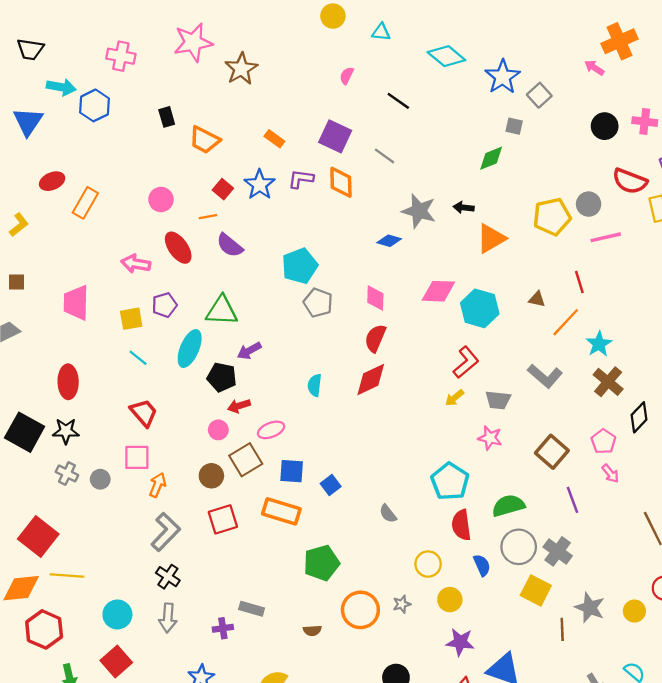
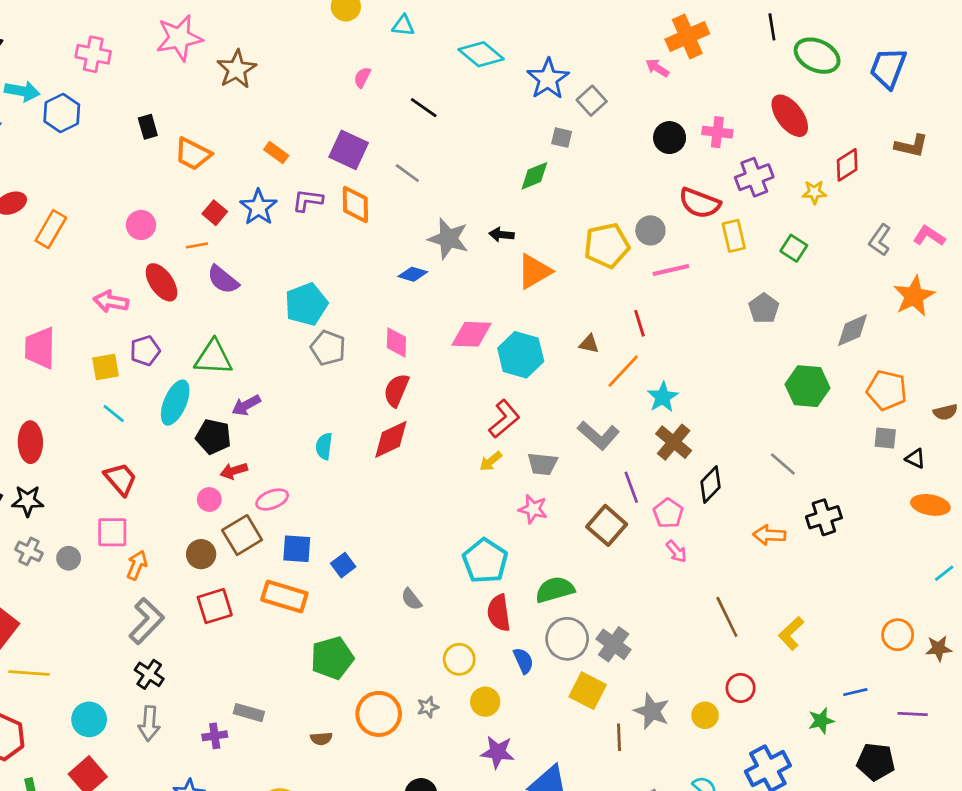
purple line: (573, 500) -> (631, 487), moved

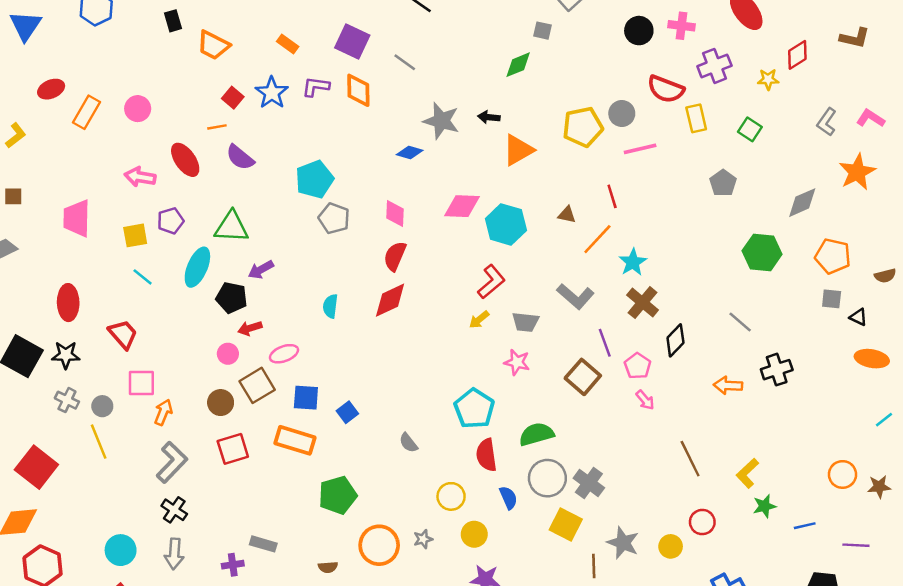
pink circle: (141, 225) -> (138, 109), moved
red trapezoid: (120, 479) -> (123, 334), moved
yellow line: (29, 673) -> (99, 442), moved, turned 64
green star: (821, 721) -> (764, 506), moved

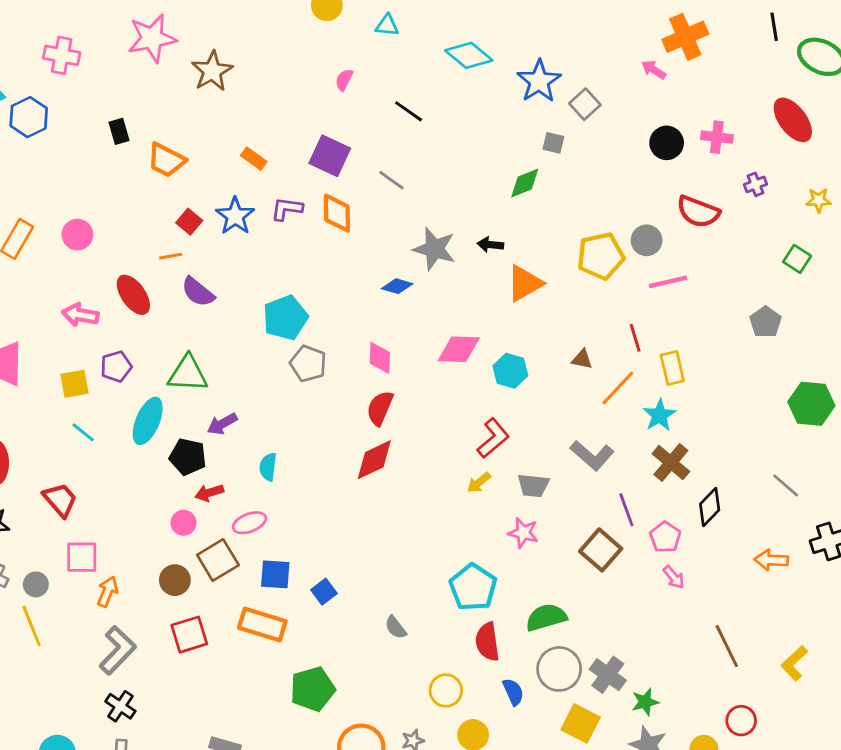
purple cross: (714, 66) -> (756, 184), size x0.6
yellow rectangle: (696, 118) -> (672, 368), moved
cyan hexagon: (506, 224) -> (510, 371), size x0.7
cyan semicircle: (330, 306) -> (268, 467), moved
green star: (764, 506) -> (645, 702), moved

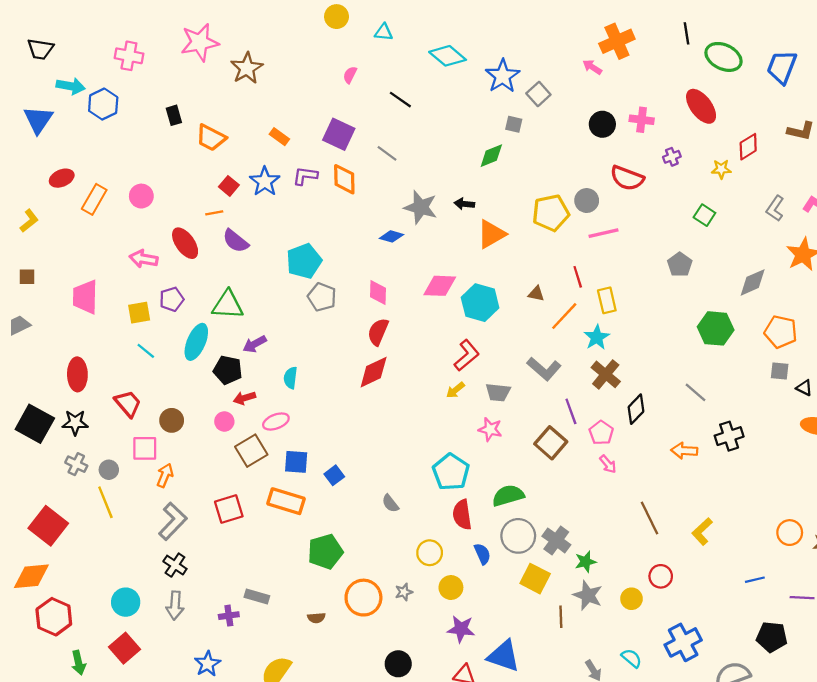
cyan hexagon: (510, 371) -> (480, 303), size x1.4
brown circle: (175, 580) -> (172, 420), moved

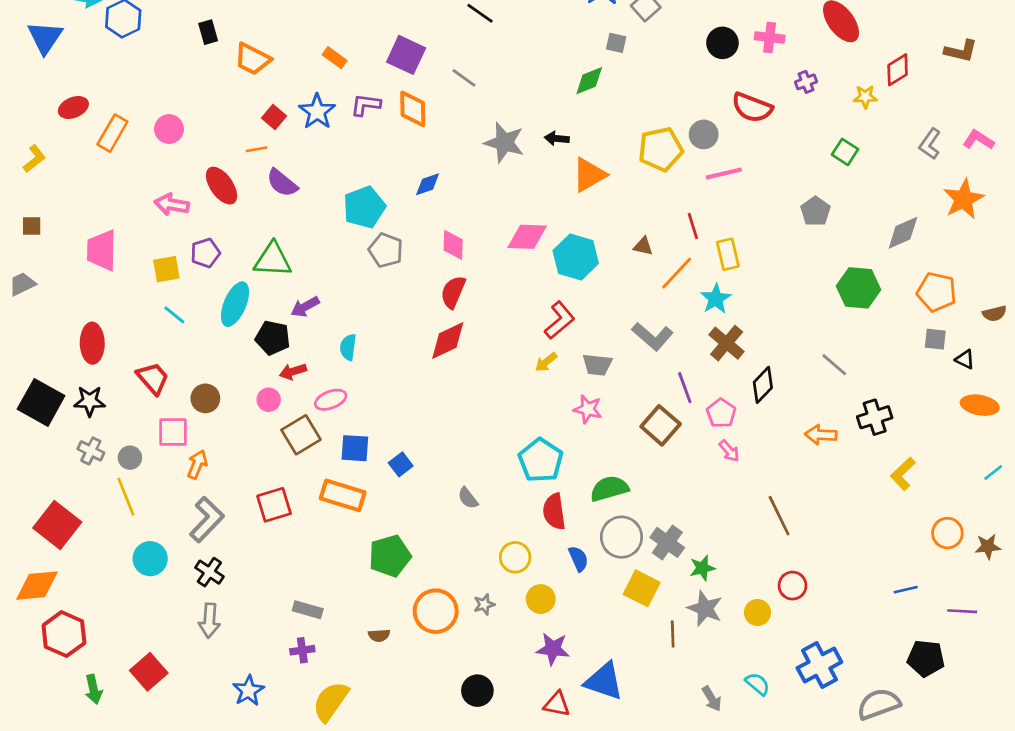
blue diamond: (391, 236) -> (428, 184), moved, turned -35
yellow L-shape: (702, 531) -> (903, 474), moved
cyan circle: (126, 602) -> (150, 559), moved
purple cross: (229, 616) -> (302, 650), moved

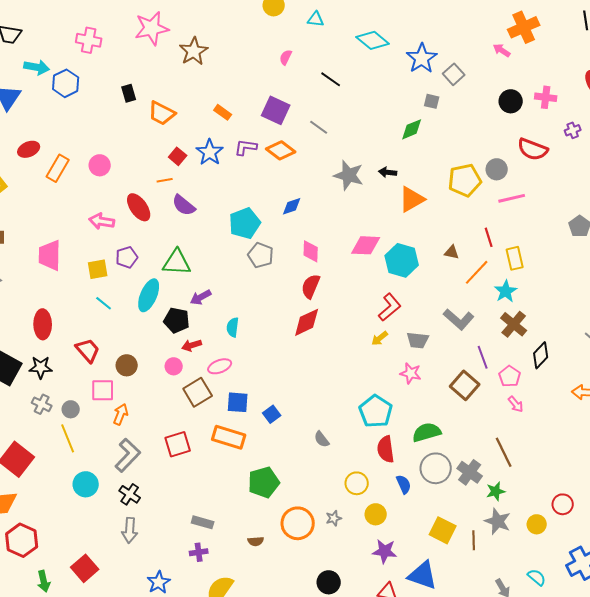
orange diamond: (413, 109) -> (281, 150), turned -52
brown line: (779, 516) -> (504, 452), moved
yellow square: (642, 588) -> (443, 530), moved

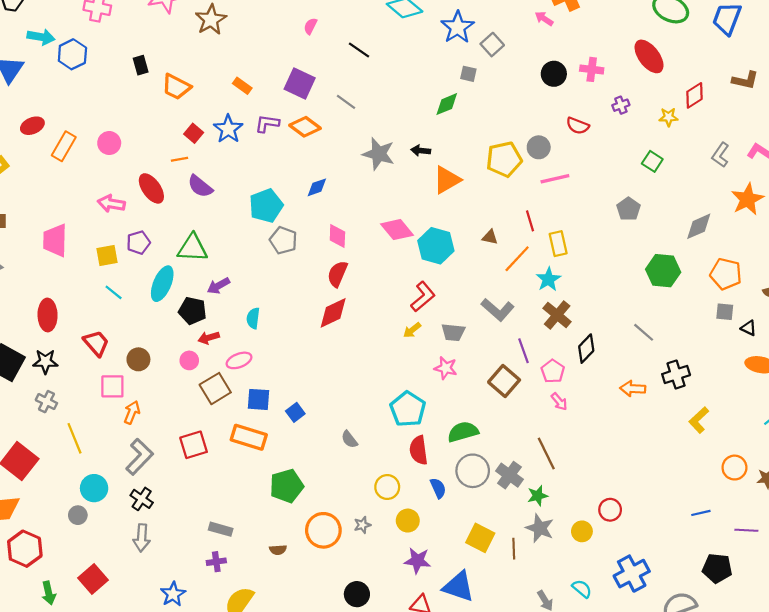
red semicircle: (533, 149) -> (578, 126), size x0.7
pink diamond: (366, 245) -> (397, 230), turned 48
gray circle: (71, 409) -> (78, 515), moved

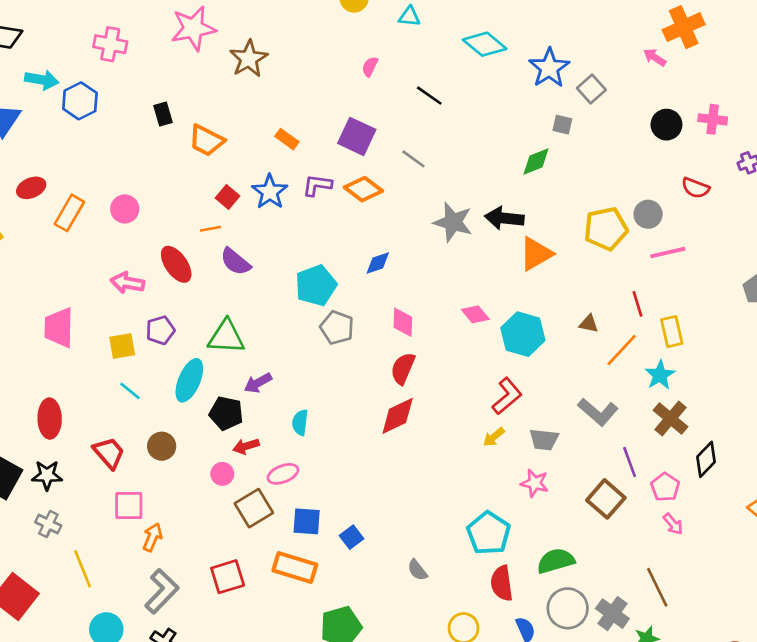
black arrow: (421, 151) -> (504, 218), size x1.6
pink diamond: (397, 230) -> (475, 314), size x0.7
brown circle: (138, 359) -> (162, 446), moved

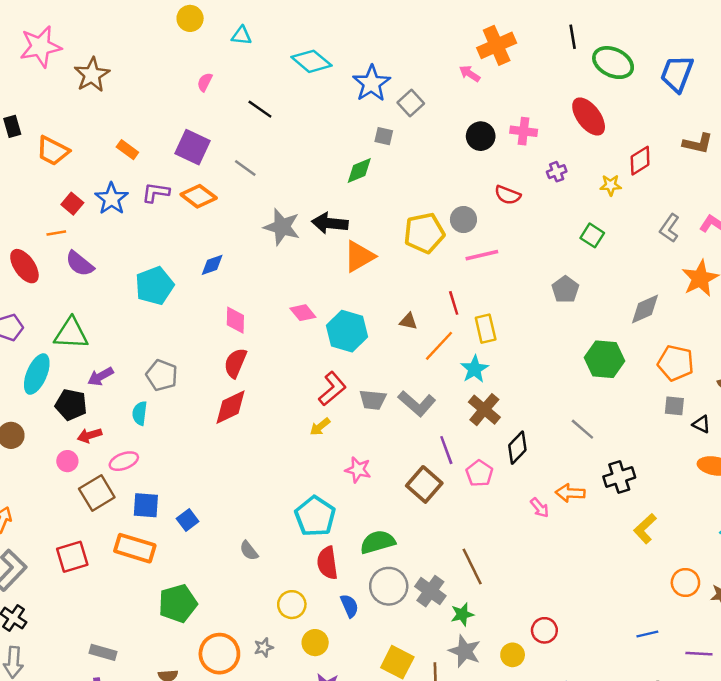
gray pentagon: (337, 328) -> (162, 375), moved
gray trapezoid: (544, 440) -> (373, 400), moved
pink arrow: (673, 524) -> (540, 508), moved

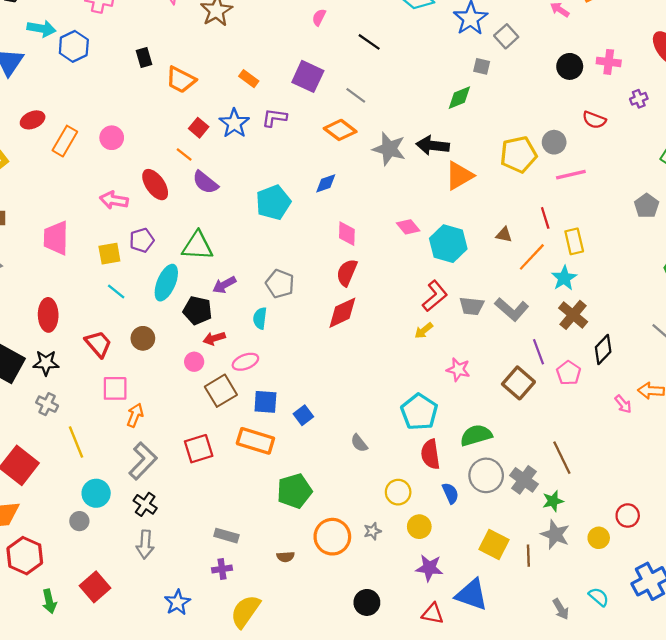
orange diamond: (199, 196) -> (340, 130), moved
orange line: (56, 233) -> (184, 154), turned 48

